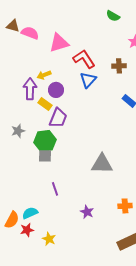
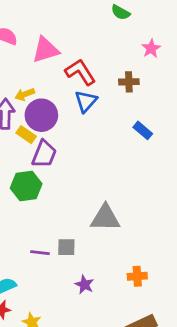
purple circle: (56, 90) -> (41, 115), size x1.5
gray square: (45, 156) -> (66, 247), moved
purple line: (55, 189) -> (40, 253), turned -64

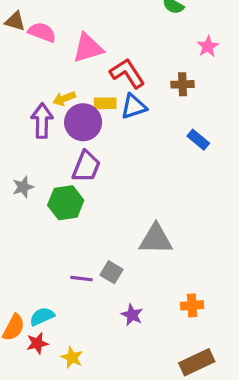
blue triangle: (86, 101) -> (134, 106), turned 30
yellow rectangle: (26, 135) -> (105, 103), moved, turned -36
gray square: (66, 247) -> (111, 272), turned 30

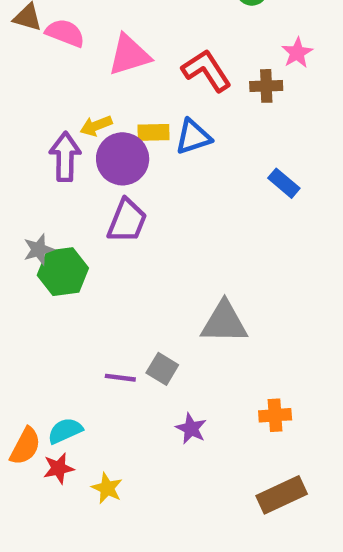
red L-shape: (127, 73) -> (207, 70), moved
brown cross: (183, 84) -> (266, 86), moved
green hexagon: (66, 203) -> (63, 272), moved

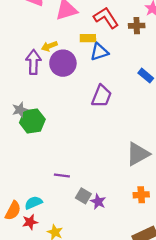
yellow rectangle: (153, 132) -> (88, 38), moved
purple trapezoid: (127, 221) -> (102, 96), moved
gray triangle: (224, 322) -> (138, 154), moved, turned -30
gray square: (162, 369) -> (83, 196), moved

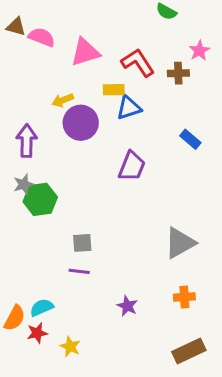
purple arrow: (33, 62) -> (27, 141), moved
gray square: (83, 196) -> (82, 243), moved, turned -35

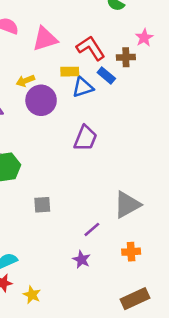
blue rectangle: (190, 139) -> (106, 75), moved
purple line: (79, 271) -> (92, 229), moved, turned -48

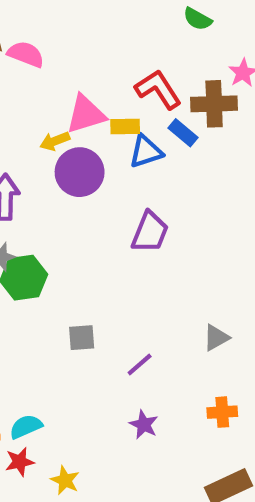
pink triangle: (45, 39) -> (86, 114), moved
brown cross: (126, 57) -> (214, 104), size x1.5
gray triangle: (127, 205) -> (216, 338), size x0.6
purple line: (92, 229) -> (140, 365), moved

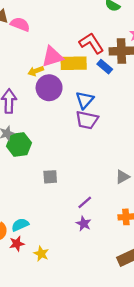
yellow rectangle: (125, 127) -> (74, 63), size x1.6
blue triangle: (146, 151) -> (85, 100), moved, turned -30
purple trapezoid: (150, 232) -> (87, 120), turned 80
purple line: (140, 365) -> (85, 202), moved

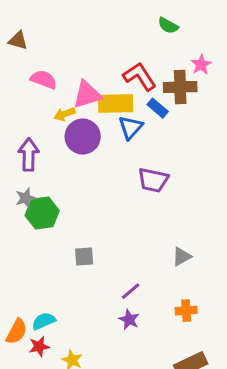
pink semicircle: (20, 24) -> (44, 80), moved
blue triangle: (85, 100) -> (131, 128), moved
purple trapezoid: (87, 120) -> (153, 180), moved

